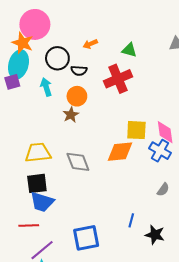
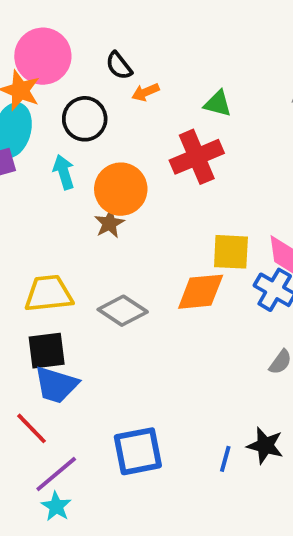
black semicircle: (79, 71) -> (119, 66), moved, turned 49
orange circle: (77, 96) -> (121, 189), size x1.4
gray diamond: (78, 162) -> (123, 311), turned -35
blue line: (131, 220) -> (225, 459), moved
red line: (29, 225) -> (31, 428), turned 48

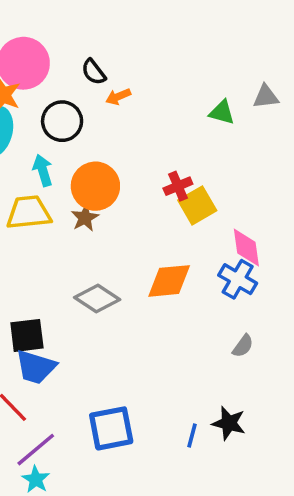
green triangle: (218, 104) -> (222, 112), moved
red cross: (197, 157) -> (178, 186), moved, size x0.6
yellow square: (231, 252) -> (197, 205), moved, turned -33
yellow trapezoid: (49, 294) -> (29, 212), moved

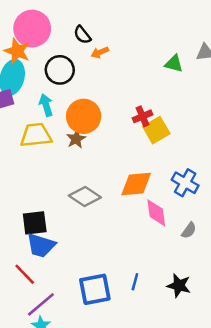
pink diamond: (246, 248) -> (156, 213), moved
blue line: (192, 435) -> (135, 282), moved

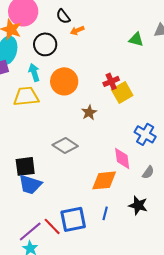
brown star: (76, 139) -> (89, 112), moved
orange diamond: (136, 184) -> (104, 180), moved
red line: (25, 274) -> (52, 226), moved
black star: (179, 286) -> (138, 205), moved

